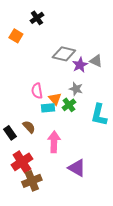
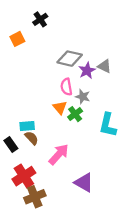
orange square: (16, 36) -> (17, 39), turned 32
pink semicircle: (37, 91) -> (66, 87), moved
cyan rectangle: (48, 108) -> (27, 126), moved
pink arrow: (54, 142) -> (59, 154), turned 40

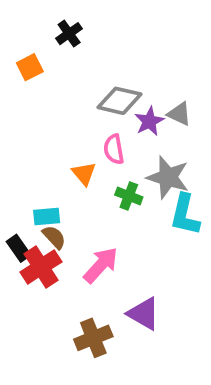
gray star: (83, 97) -> (168, 177), moved, size x1.6
orange triangle: (60, 108) -> (84, 174), moved
green cross: (75, 114) -> (129, 196), turned -32
red cross: (24, 176) -> (41, 267), moved
brown cross: (35, 197) -> (93, 338), moved

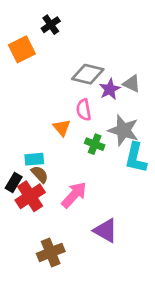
orange square: (30, 67) -> (22, 49), size x1.4
black rectangle: (19, 248) -> (14, 182), turned 66
brown cross: (93, 338) -> (51, 252), moved

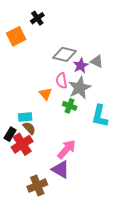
gray star: (123, 130) -> (80, 88), moved, turned 30
pink arrow: (74, 195) -> (67, 149), moved
purple triangle: (106, 231) -> (60, 169), moved

